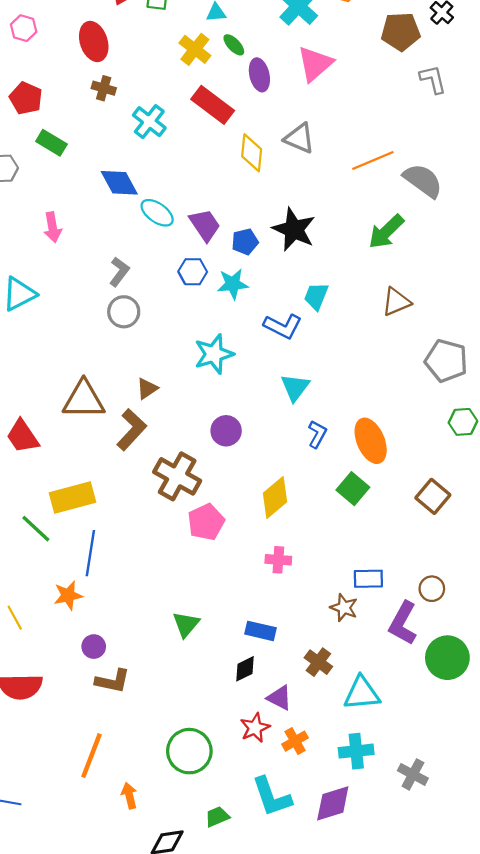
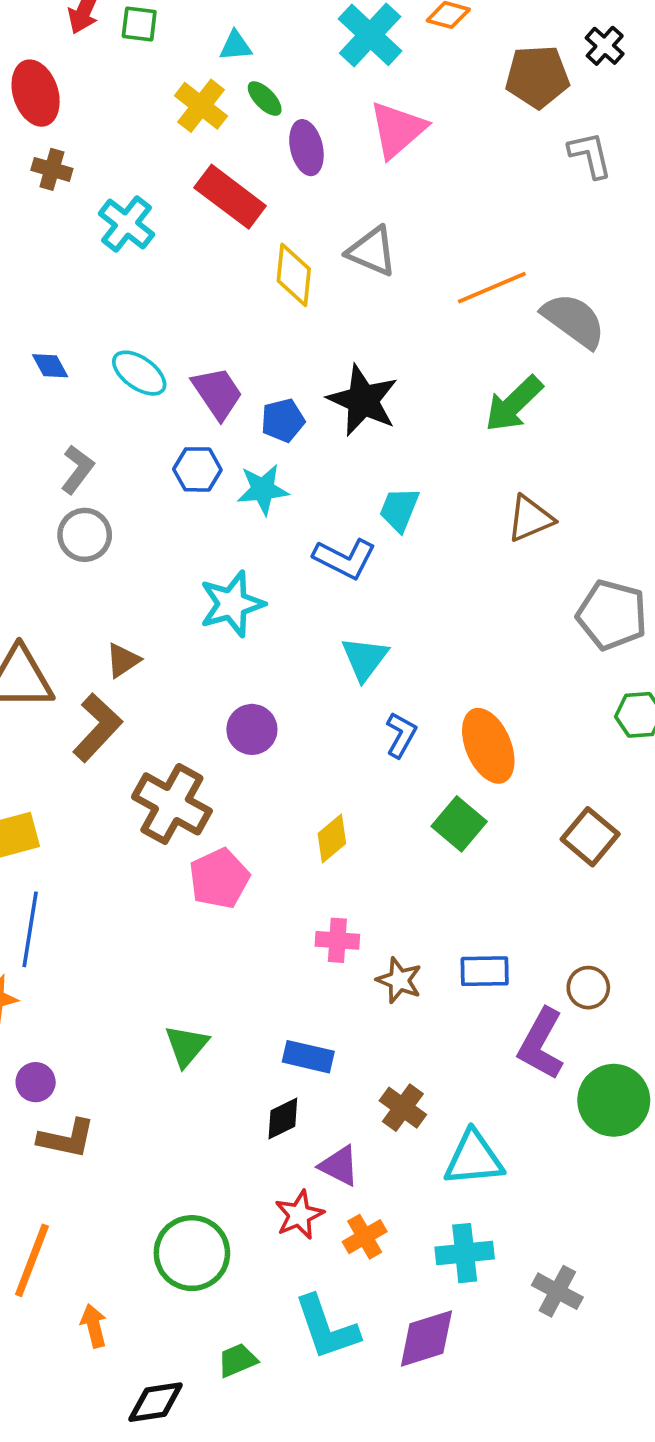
blue diamond: (119, 183) -> (50, 366), moved, size x0.6
yellow diamond: (275, 498) -> (332, 839), size x0.7
brown star: (344, 608) -> (399, 980), moved

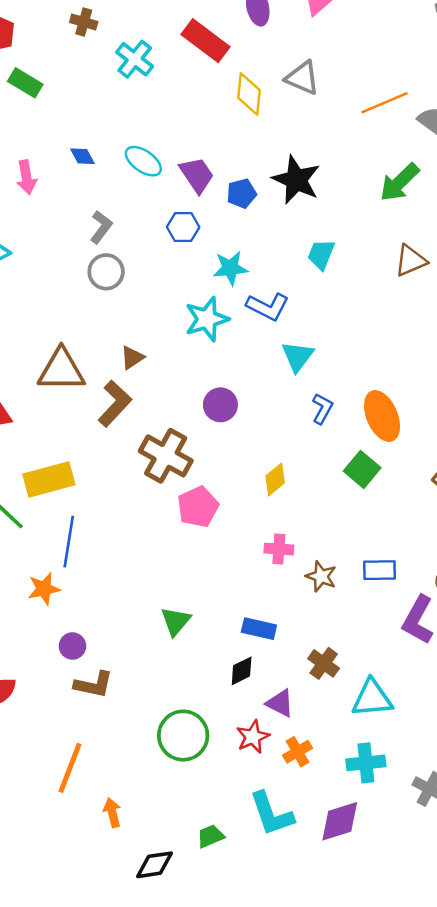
cyan star: (263, 489) -> (230, 268), moved
blue L-shape: (345, 559) -> (268, 307), moved
green circle: (192, 1253) -> (183, 736), moved

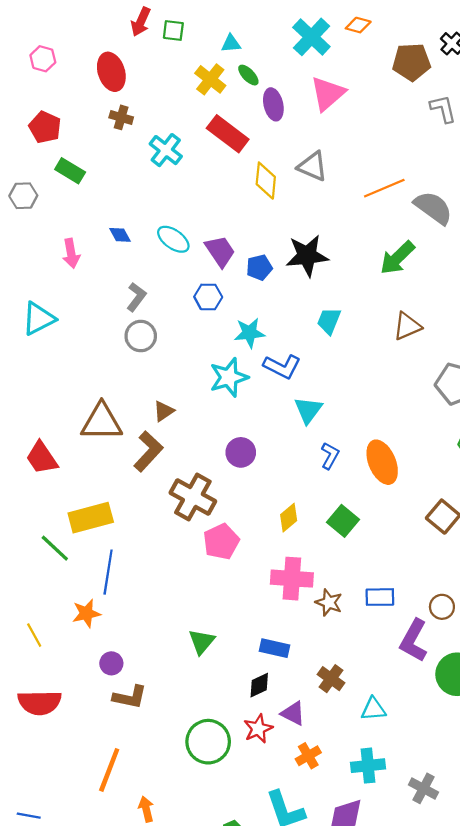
black star: (296, 180) -> (307, 256), turned -30
green square: (362, 469) -> (343, 521), moved
pink cross: (279, 549) -> (292, 579), size x1.6
cyan triangle: (372, 698) -> (373, 709), size x0.7
red star: (253, 737) -> (258, 729), moved

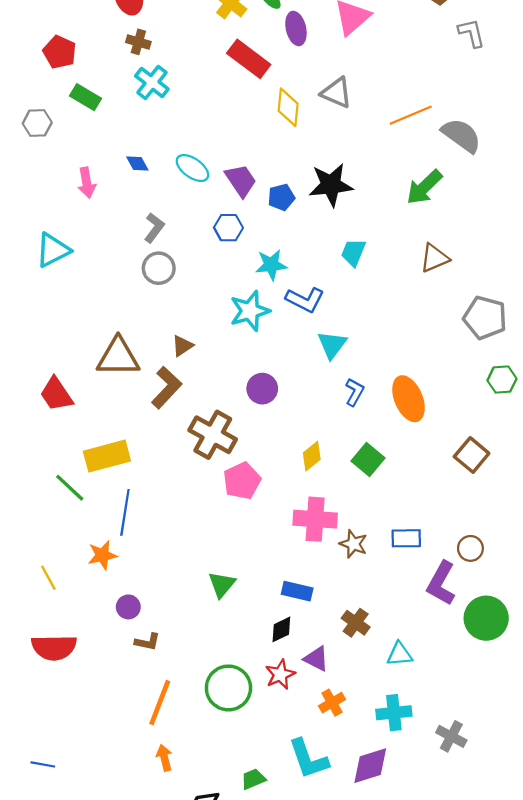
cyan cross: (166, 150) -> (152, 82), moved
brown L-shape: (130, 697) -> (147, 642), size x0.7
orange line: (109, 770) -> (160, 703), moved

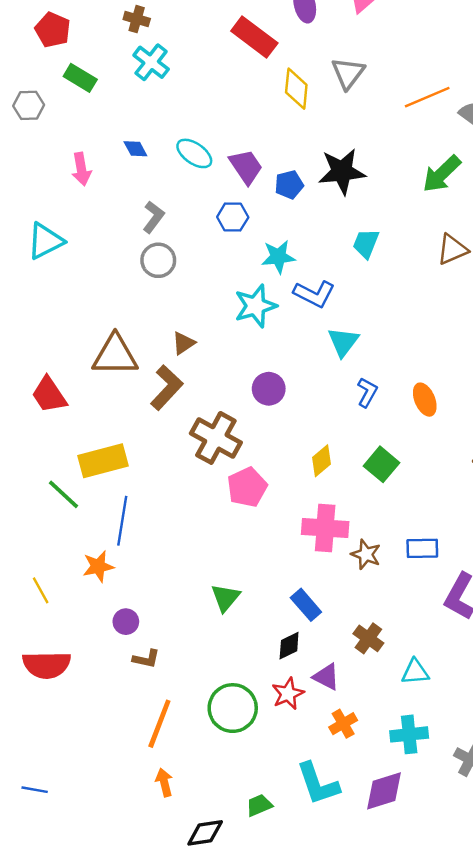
gray triangle: (336, 93) -> (348, 73), turned 44
orange ellipse: (409, 399) -> (425, 400), size x0.7
blue rectangle: (297, 591) -> (306, 605), turned 36

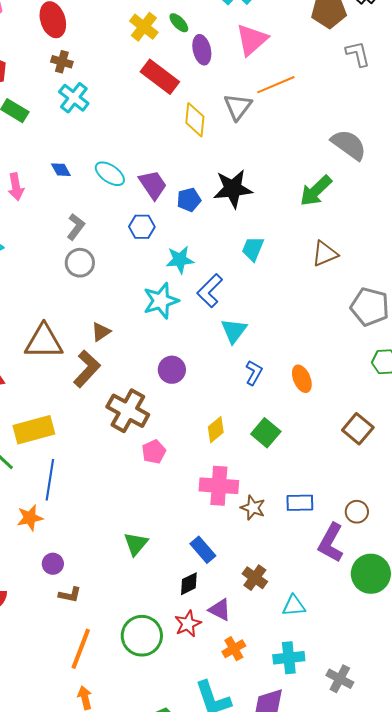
orange line: (427, 97) -> (276, 85), moved
blue L-shape: (314, 294) -> (210, 291), turned 108
pink pentagon: (247, 487) -> (154, 452), size x0.7

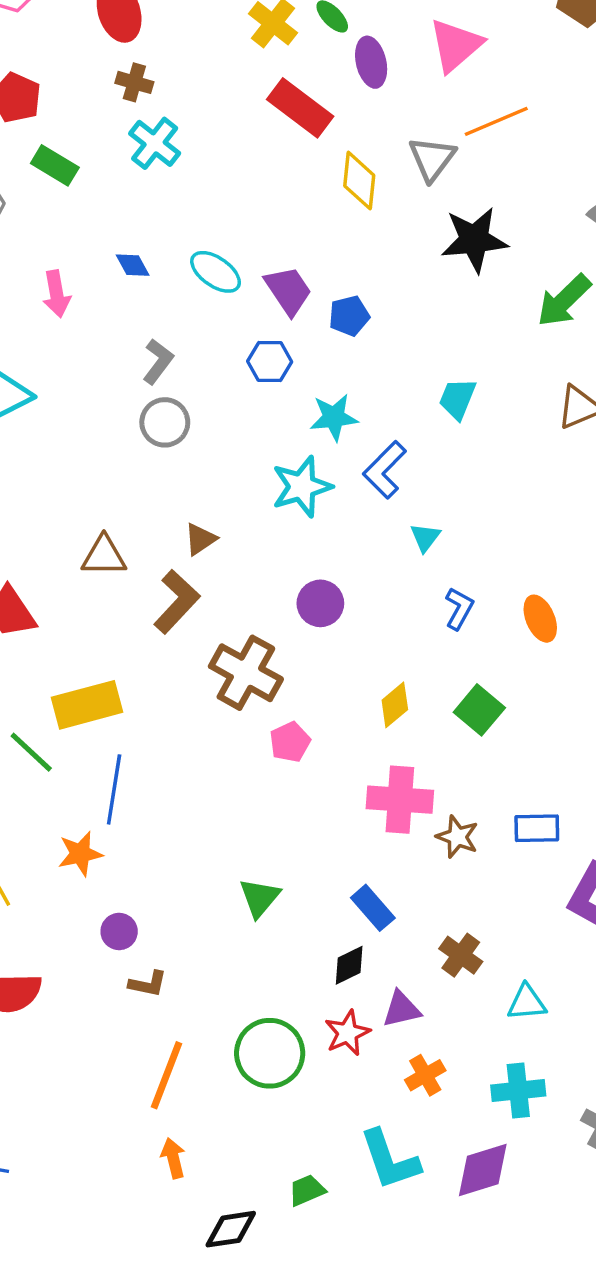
black star: (233, 189) -> (474, 240), moved
cyan triangle: (234, 331) -> (425, 537), size x0.7
brown triangle: (44, 342) -> (104, 556), size x0.7
purple triangle: (220, 610) -> (402, 1009), turned -40

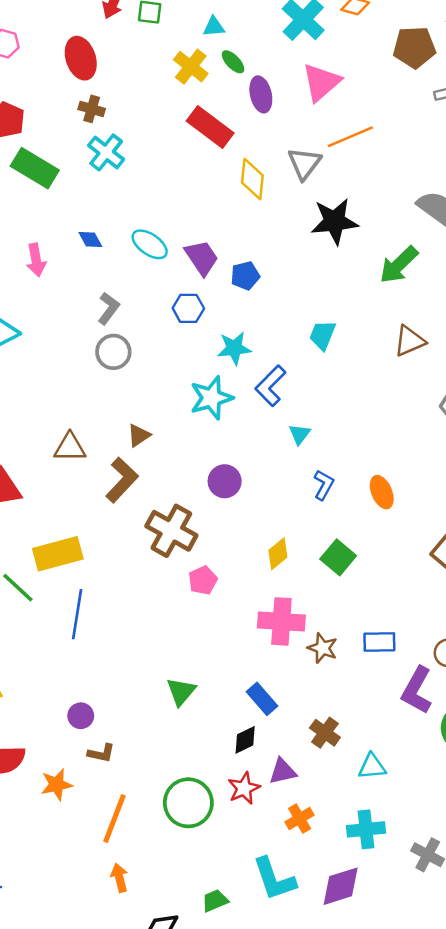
green rectangle: (55, 165) -> (35, 168), size x1.4
orange star: (80, 854) -> (57, 785), moved

